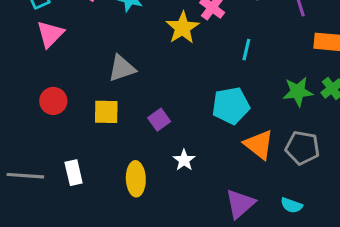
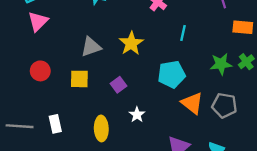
yellow star: (183, 28) -> (131, 43), moved

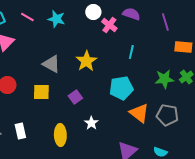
gray triangle: (91, 47) -> (51, 64), turned 48

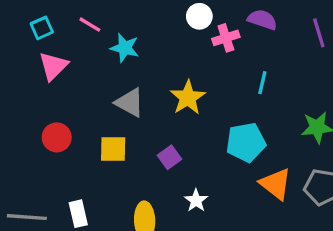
cyan star: (56, 19) -> (125, 48), moved
pink cross: (109, 25) -> (226, 38), turned 35

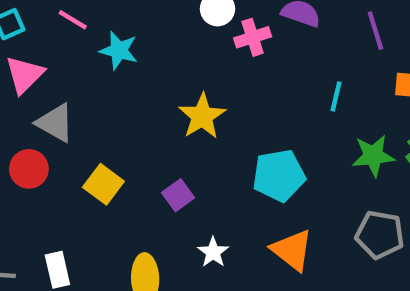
cyan line: (262, 83) -> (336, 97), moved
gray triangle: (130, 103) -> (55, 123), moved
yellow square: (113, 149) -> (103, 184), turned 36
orange triangle: (276, 184) -> (292, 250), moved

